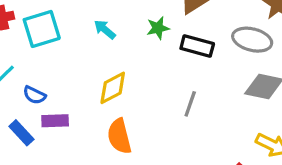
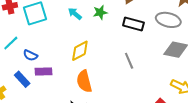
green star: (158, 28) -> (100, 12), moved
gray line: (190, 104) -> (129, 61), turned -42

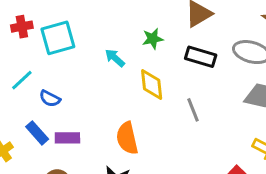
cyan arrow: (75, 14) -> (115, 58), moved
yellow diamond: (80, 51) -> (152, 85), moved, turned -70
purple rectangle: (44, 72) -> (67, 138), moved

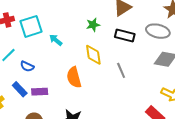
cyan arrow: (115, 58) -> (56, 40), moved
orange semicircle: (127, 138) -> (74, 77), moved

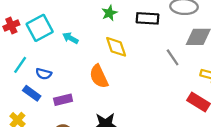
gray line: (121, 70) -> (173, 57), moved
blue rectangle: (20, 89) -> (32, 93), moved

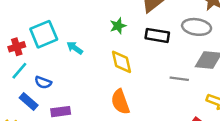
red cross: (11, 26) -> (17, 47), moved
gray line: (173, 57) -> (179, 79), turned -54
orange semicircle: (99, 76) -> (120, 102), moved

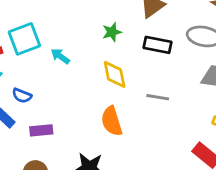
gray line: (179, 79) -> (158, 97), moved

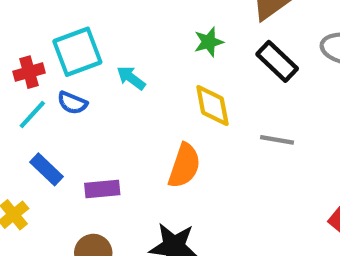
black rectangle: (158, 45) -> (277, 61), turned 32
blue semicircle: (22, 96) -> (72, 103), moved
orange semicircle: (112, 121) -> (184, 166), moved, turned -144

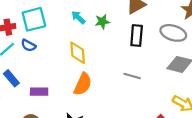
black rectangle: (277, 61) -> (137, 35), turned 45
cyan arrow: (131, 78) -> (78, 17), moved
yellow diamond: (212, 105) -> (78, 53), moved

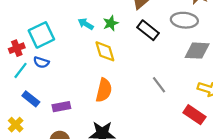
black rectangle: (137, 35) -> (148, 30), turned -45
yellow diamond: (78, 53) -> (105, 51), moved
gray line: (132, 76) -> (159, 85), moved, turned 49

